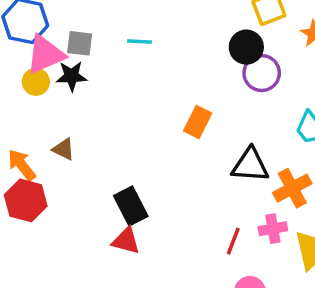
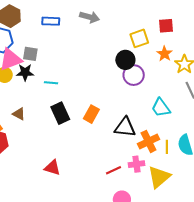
cyan line: (140, 41) -> (51, 83), moved
orange rectangle: (198, 122) -> (91, 114), moved
black rectangle: (131, 206) -> (60, 113), moved
red line: (233, 241) -> (114, 170), turned 42

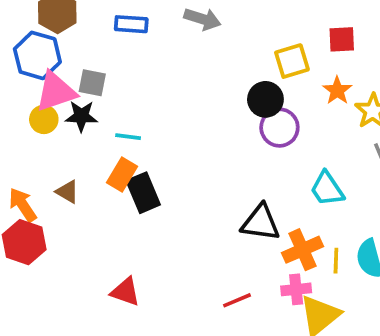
orange rectangle: (91, 114) -> (122, 175), moved
pink cross: (136, 164) -> (296, 289), moved

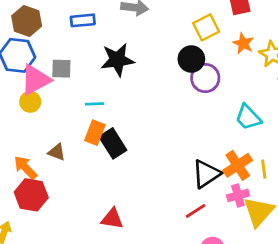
black star: (81, 116) -> (117, 60), moved, size x1.4
black triangle: (261, 223) -> (206, 174), moved, turned -32

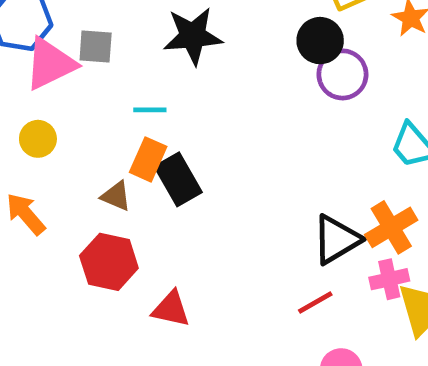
yellow circle: (30, 102) -> (38, 139), moved
brown triangle: (57, 152) -> (116, 196), moved
red hexagon: (31, 195) -> (109, 262), moved

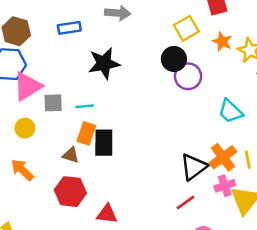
gray square: (96, 47) -> (53, 103), moved
black rectangle: (178, 179) -> (104, 143), turned 36

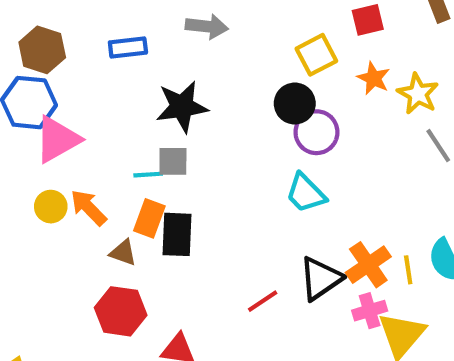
gray square: (53, 103) -> (173, 161), moved
cyan trapezoid: (231, 111) -> (306, 193), moved
orange arrow: (22, 170) -> (88, 208), moved
red line: (186, 203) -> (263, 301), moved

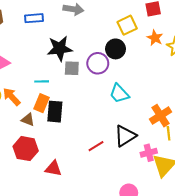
purple circle: (316, 132) -> (98, 63), moved
gray square: (173, 161) -> (72, 68), moved
orange cross: (368, 265) -> (160, 116), moved

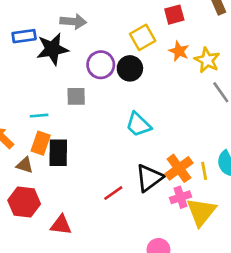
black star: (60, 48) -> (52, 49), moved
purple circle: (98, 63) -> (101, 65), moved
orange cross: (160, 116) -> (179, 168), moved

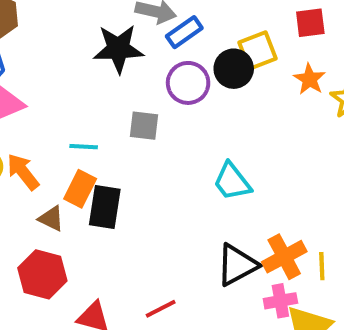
blue rectangle: (24, 36) -> (184, 32), moved, turned -35
black circle: (130, 68) -> (234, 69), moved
red line: (113, 193) -> (161, 309), moved

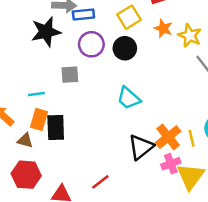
blue rectangle: (184, 32) -> (83, 14), turned 40
black circle: (234, 69) -> (125, 48), moved

